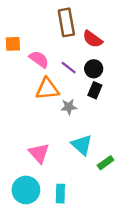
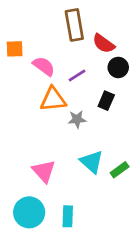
purple line: (69, 68) -> (77, 75), turned -70
black circle: (94, 69) -> (118, 67), moved
green rectangle: (106, 163) -> (120, 170), moved

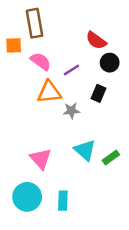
brown rectangle: (74, 25) -> (34, 23), moved

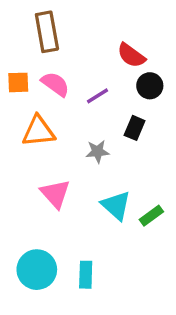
orange square: (14, 45) -> (18, 82), moved
orange triangle: (49, 92) -> (38, 131), moved
pink triangle: (41, 159) -> (55, 194), moved

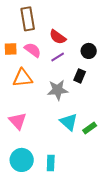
red semicircle: (131, 55) -> (58, 37), moved
gray star: (98, 152) -> (58, 90), size x1.5
pink triangle: (55, 194) -> (18, 121), moved

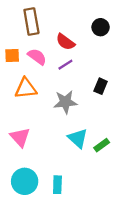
black circle: (89, 51) -> (101, 27), moved
black rectangle: (80, 76) -> (101, 86), moved

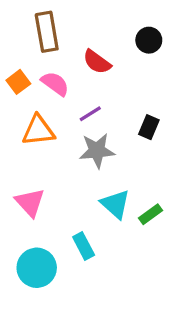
orange square: (12, 56) -> (18, 82), turned -35
purple line: (65, 65) -> (90, 114), moved
cyan rectangle: (57, 185) -> (84, 246), moved, turned -30

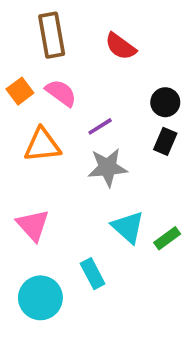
black circle: (149, 40) -> (165, 102), moved
red semicircle: (97, 62) -> (121, 46), moved

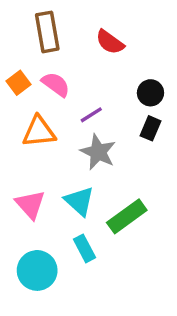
gray star: (108, 167) -> (98, 152), turned 30
cyan triangle: (128, 227) -> (79, 201), moved
green rectangle: (167, 238) -> (127, 216), moved, size x1.6

